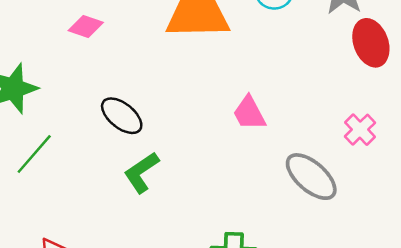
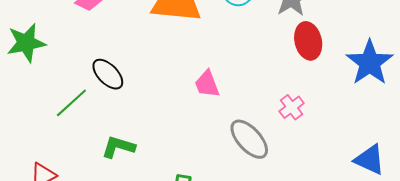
green line: (34, 154) -> (71, 103), moved
green L-shape: (141, 172) -> (118, 147), moved, turned 44

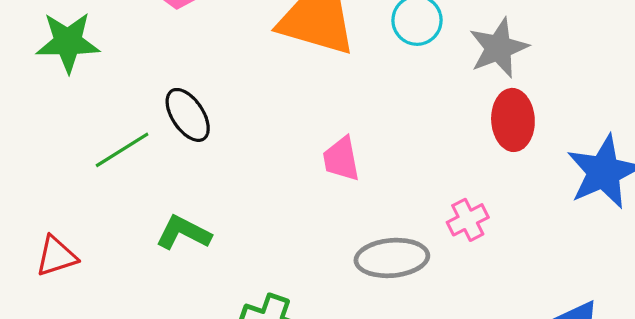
gray ellipse: (249, 139) -> (392, 258), turned -63

